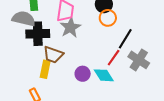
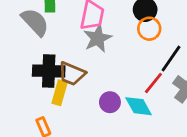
gray semicircle: (24, 19) -> (35, 22), turned 30
black cross: (38, 34) -> (49, 71), moved

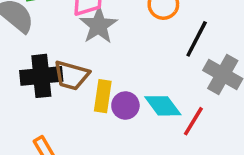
red line: (153, 83) -> (193, 121), moved
yellow rectangle: (60, 93) -> (103, 96), moved

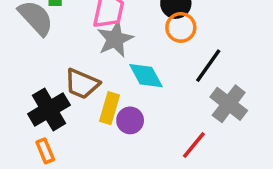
black cross: (41, 76) -> (49, 109), moved, turned -33
cyan diamond: (163, 106) -> (146, 76), moved

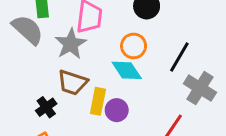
orange circle: (181, 27) -> (134, 46), moved
gray star: (115, 39) -> (71, 44), moved
black cross: (49, 109) -> (46, 107), size x0.6

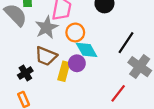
orange circle: (134, 46) -> (75, 32), moved
purple circle: (117, 110) -> (77, 63), moved

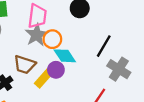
gray star: (47, 27) -> (37, 35), moved
yellow rectangle: (64, 71) -> (43, 79), turned 30

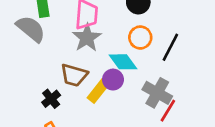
orange circle: (52, 39) -> (140, 38), moved
gray cross: (119, 69) -> (157, 93), moved

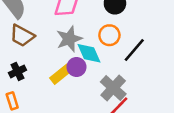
gray star: (87, 38) -> (69, 39), moved
brown trapezoid: (74, 75) -> (22, 36), moved

